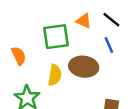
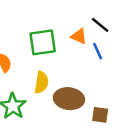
orange triangle: (84, 21) -> (79, 36), moved
brown ellipse: (84, 67) -> (69, 99), moved

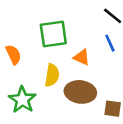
orange triangle: (79, 36) -> (82, 57), moved

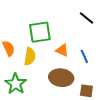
blue line: (110, 43) -> (84, 56), moved
yellow semicircle: (52, 75) -> (30, 56), moved

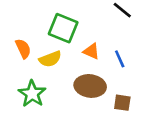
green square: (40, 32) -> (63, 28), turned 30
yellow semicircle: (30, 56) -> (50, 59), turned 60

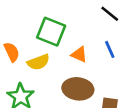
blue line: (120, 59) -> (110, 49), moved

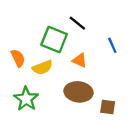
black line: (110, 14) -> (77, 23), moved
blue line: (110, 49) -> (112, 45), moved

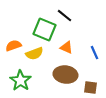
blue line: (112, 45) -> (94, 53), moved
orange semicircle: (18, 58) -> (13, 46), turned -84

